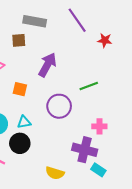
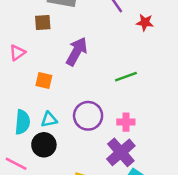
purple circle: (59, 106) -> (88, 116), moved
pink cross: (99, 126) -> (126, 122), moved
purple cross: (85, 150) -> (121, 152), turned 35

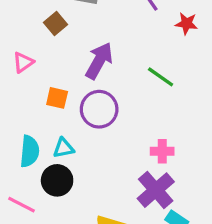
brown square: (43, 22) -> (55, 24), turned -36
green line: (126, 77) -> (161, 77), moved, turned 55
purple circle: (88, 116) -> (99, 109), moved

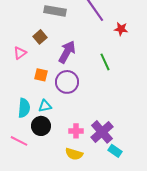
brown square: (55, 24) -> (40, 37), moved
green line: (161, 77) -> (105, 62), turned 30
pink cross: (162, 151) -> (76, 131), moved

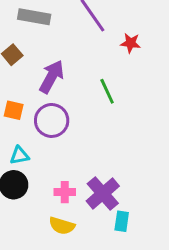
cyan rectangle: (115, 151) -> (122, 221), turned 64

